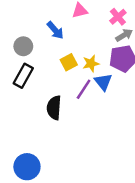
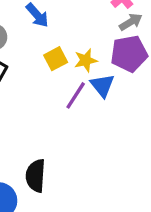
black semicircle: (54, 108) -> (36, 176), moved

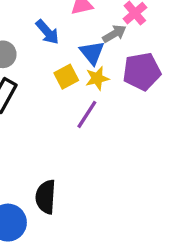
gray arrow: (131, 22) -> (114, 34), moved
blue triangle: (102, 85) -> (92, 53), moved

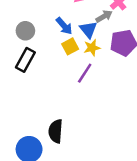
blue arrow: (47, 32) -> (64, 26), moved

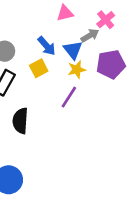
yellow square: (70, 46) -> (39, 68), moved
black semicircle: (56, 131) -> (20, 121), moved

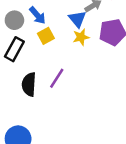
blue arrow: (47, 46) -> (37, 15), moved
purple line: (69, 97) -> (57, 78), moved

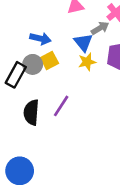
blue arrow: (37, 15) -> (40, 38), turned -36
gray circle: (14, 20) -> (33, 64), moved

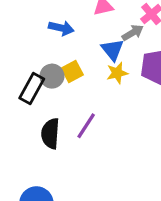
blue arrow: (40, 38) -> (61, 28), moved

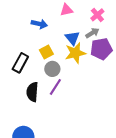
gray arrow: (133, 33) -> (92, 33), moved
yellow star: (117, 73) -> (75, 53), size x1.5
gray circle: (52, 76) -> (52, 69), moved

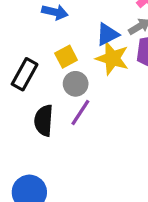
blue triangle: (72, 38) -> (108, 34), turned 42
yellow star: (75, 53) -> (112, 58), turned 30

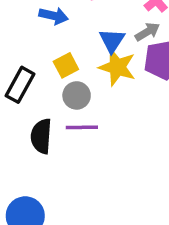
blue triangle: (108, 34) -> (112, 41), turned -30
purple line: (80, 113) -> (82, 127), turned 56

